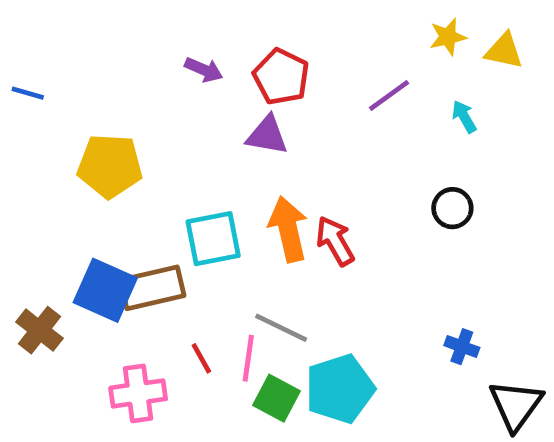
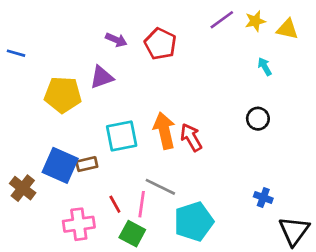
purple line: (389, 95) -> (222, 20), moved
purple triangle: (267, 135) -> (102, 77), moved, turned -30
brown rectangle: (152, 288) -> (87, 164), size x0.6
green square: (276, 398) -> (132, 234), moved

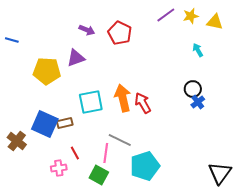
blue cross: (263, 197) -> (198, 102), moved, turned 32
red line: (115, 204) -> (75, 153), moved
pink cross: (79, 224) -> (59, 168), size x0.7

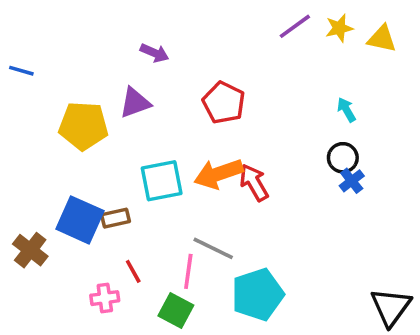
red pentagon: (120, 33) -> (224, 103), moved
cyan arrow: (198, 50) -> (346, 110), moved
orange arrow: (123, 98) -> (218, 174), turned -96

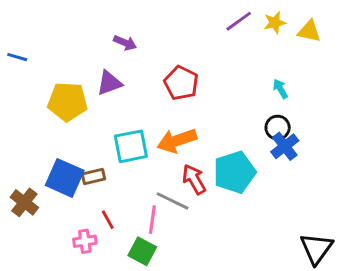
blue cross: (352, 181) -> (285, 146), size x1.4
red arrow: (254, 183) -> (194, 179), moved
cyan pentagon: (258, 294) -> (234, 172), moved

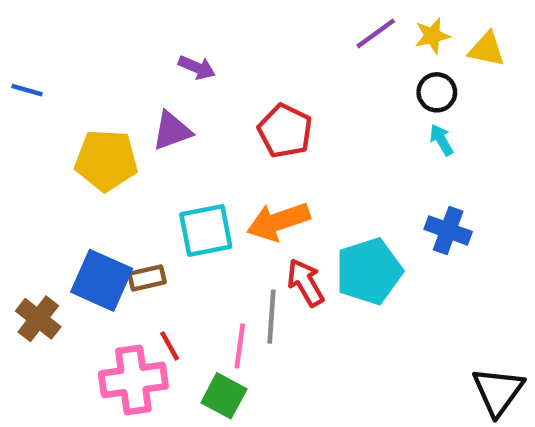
black circle: (278, 128) -> (437, 92), moved
blue cross: (285, 146) -> (448, 230), turned -32
gray line: (173, 201) -> (272, 317), turned 68
pink cross: (85, 241) -> (133, 380), size x1.8

